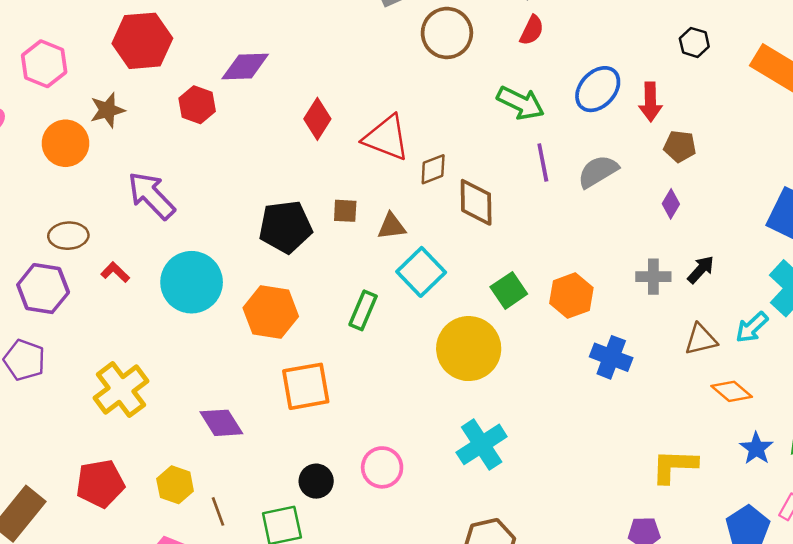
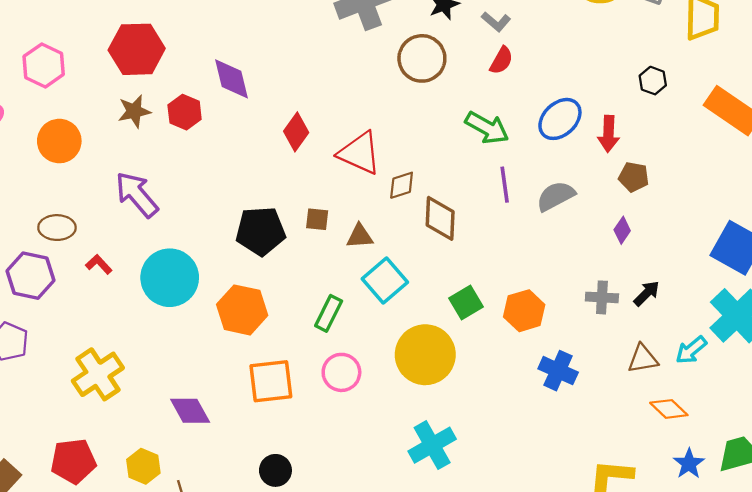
purple diamond: (245, 66) -> (231, 79), turned 75
brown star: (107, 110) -> (134, 111), moved
pink circle: (382, 467) -> (341, 372), moved

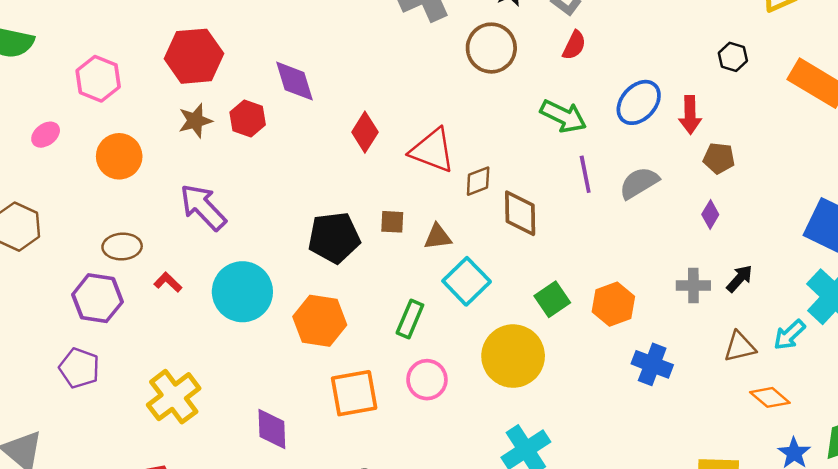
purple diamond: (190, 411) -> (272, 429), turned 30

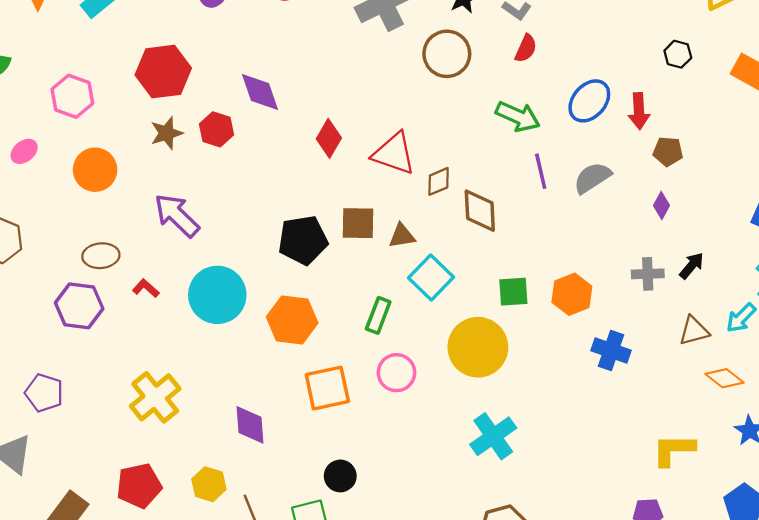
brown square: (392, 222) -> (358, 223), size x1.5
green square: (552, 299) -> (513, 292), turned 32
purple pentagon: (79, 368) -> (44, 393), moved

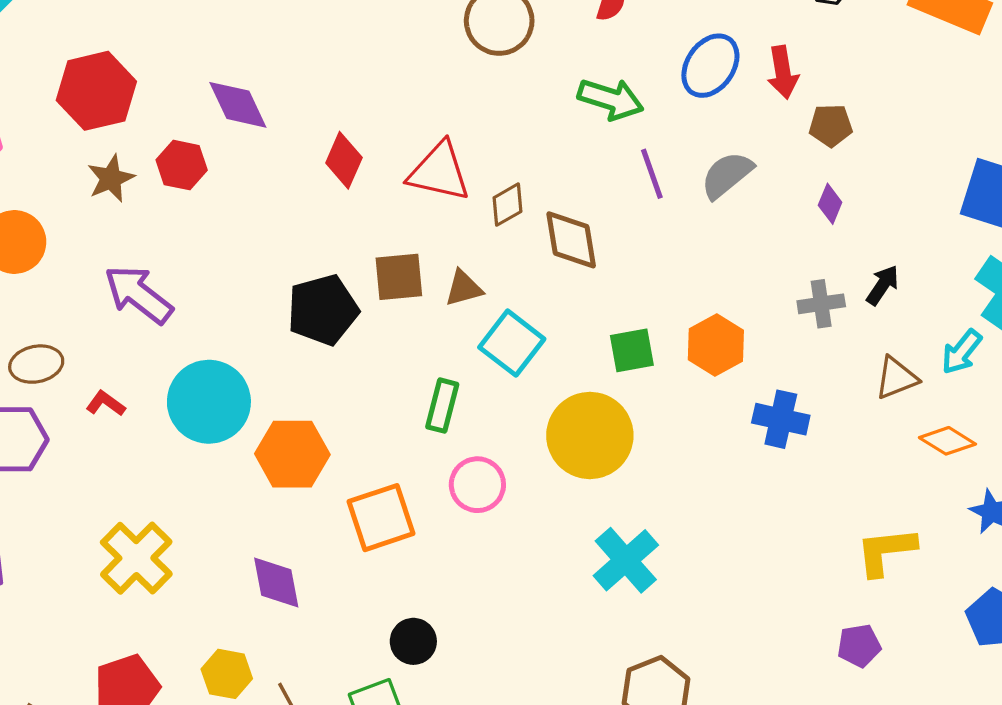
orange hexagon: (292, 320) -> (292, 454), moved

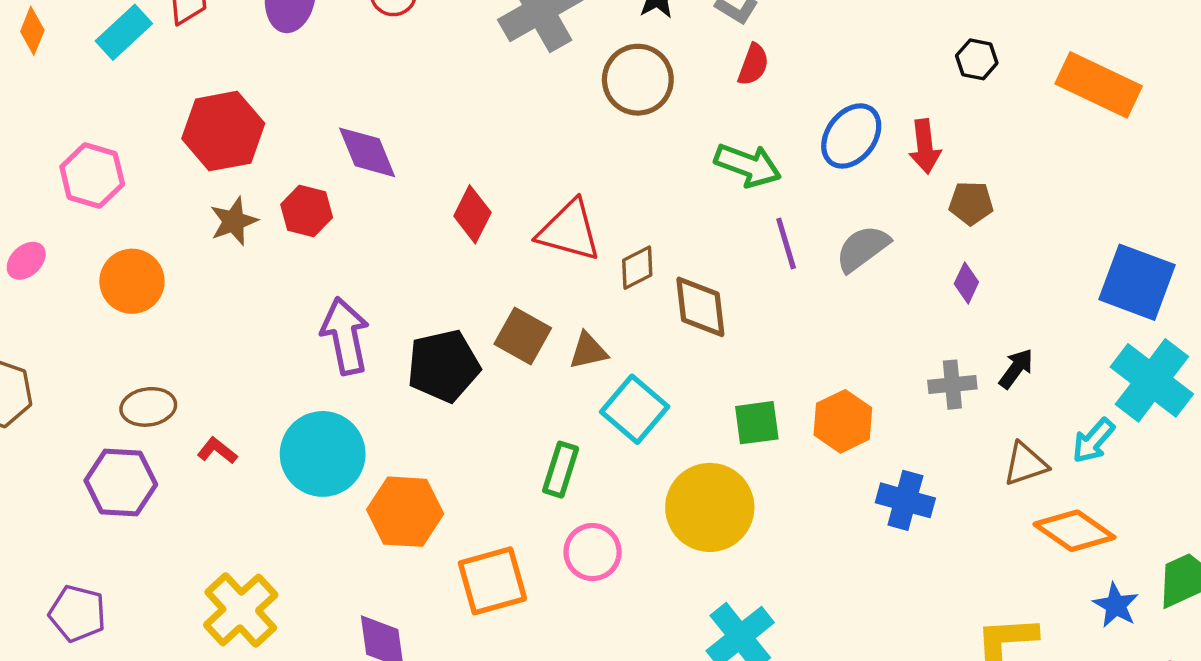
brown square: (399, 277) -> (523, 336), turned 32
purple arrow: (139, 294) -> (345, 336), moved, turned 38
orange diamond: (947, 441) -> (1074, 531), size x1.4

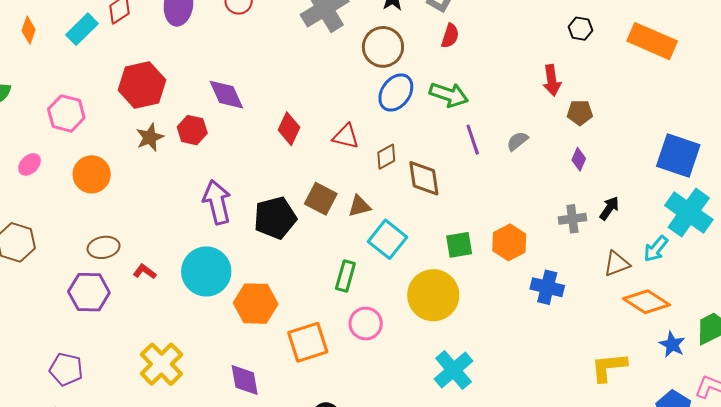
blue ellipse: (851, 136) -> (396, 93), moved
red triangle: (569, 231) -> (346, 136), size x0.7
gray semicircle: (863, 248) -> (517, 141), size x0.7

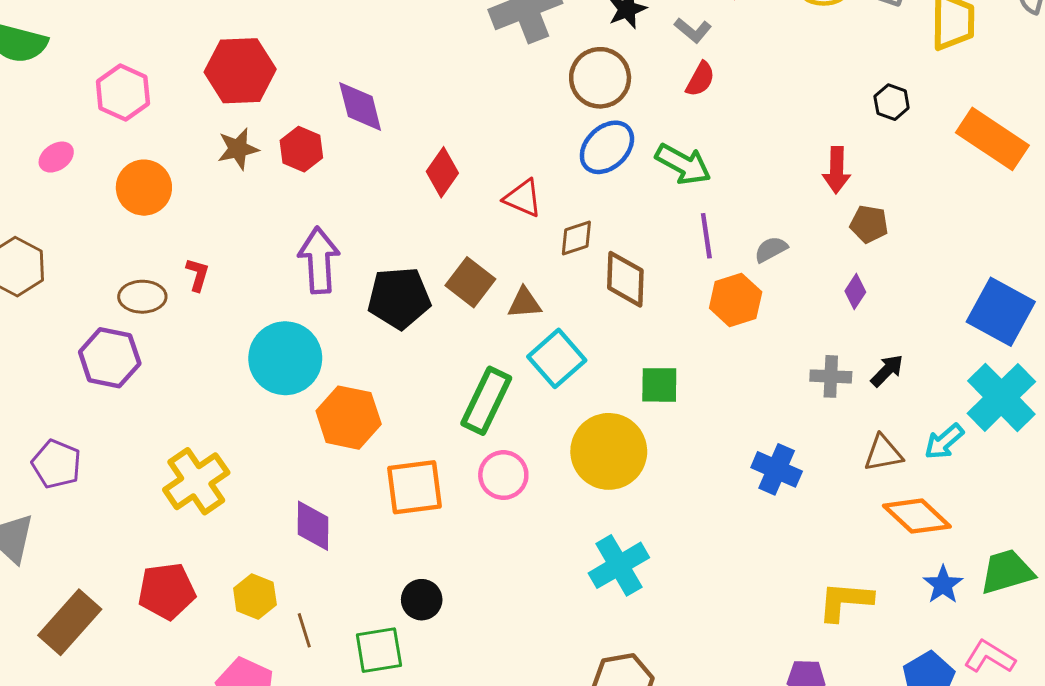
orange hexagon: (509, 242) -> (736, 300), moved
red L-shape: (145, 272) -> (198, 275), moved, turned 60
green rectangle: (345, 276) -> (486, 401), size x1.4

